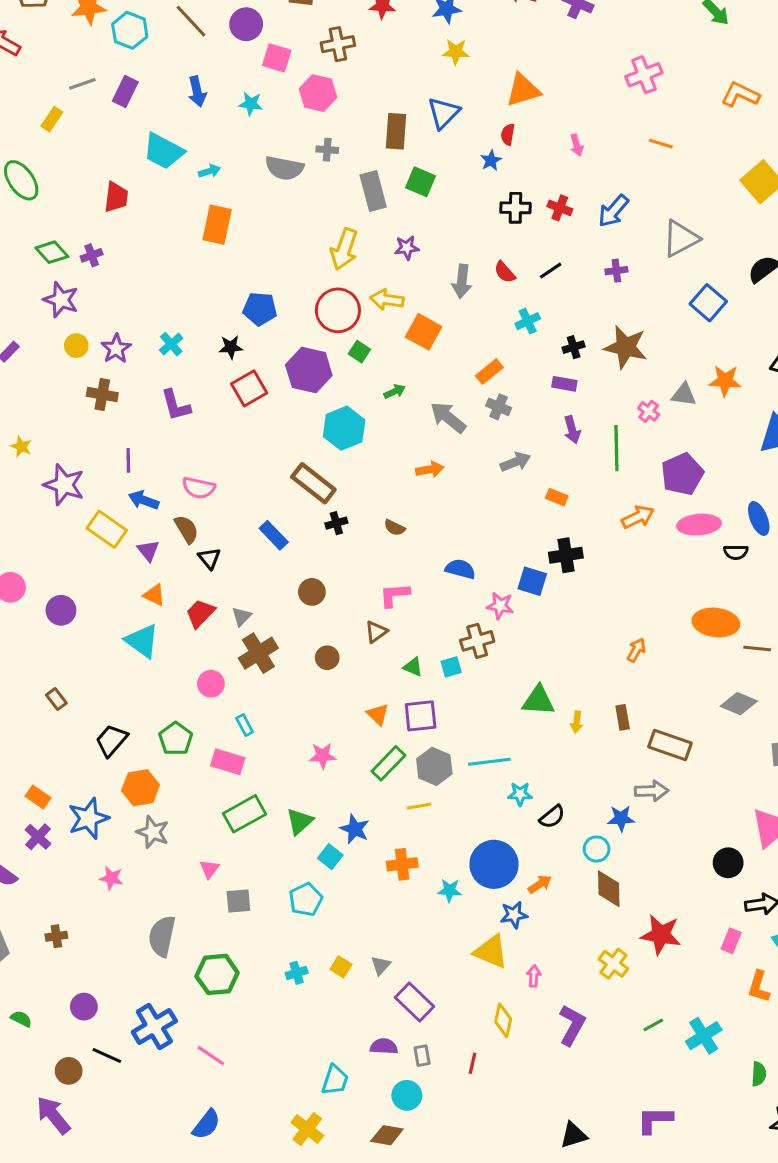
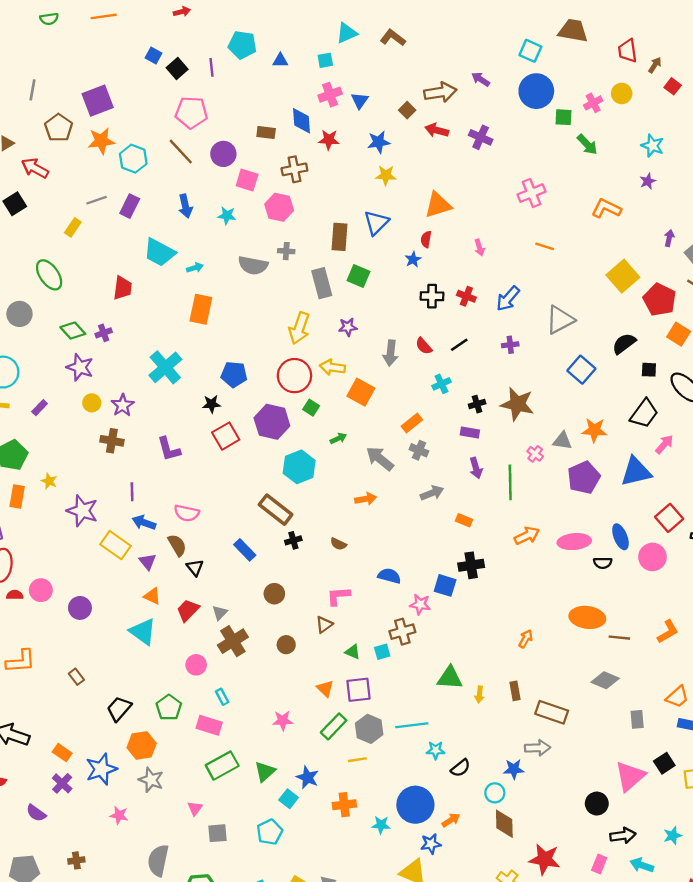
cyan cross: (171, 344) -> (165, 367), moved, size x1.8
purple pentagon: (682, 474) -> (584, 478), moved

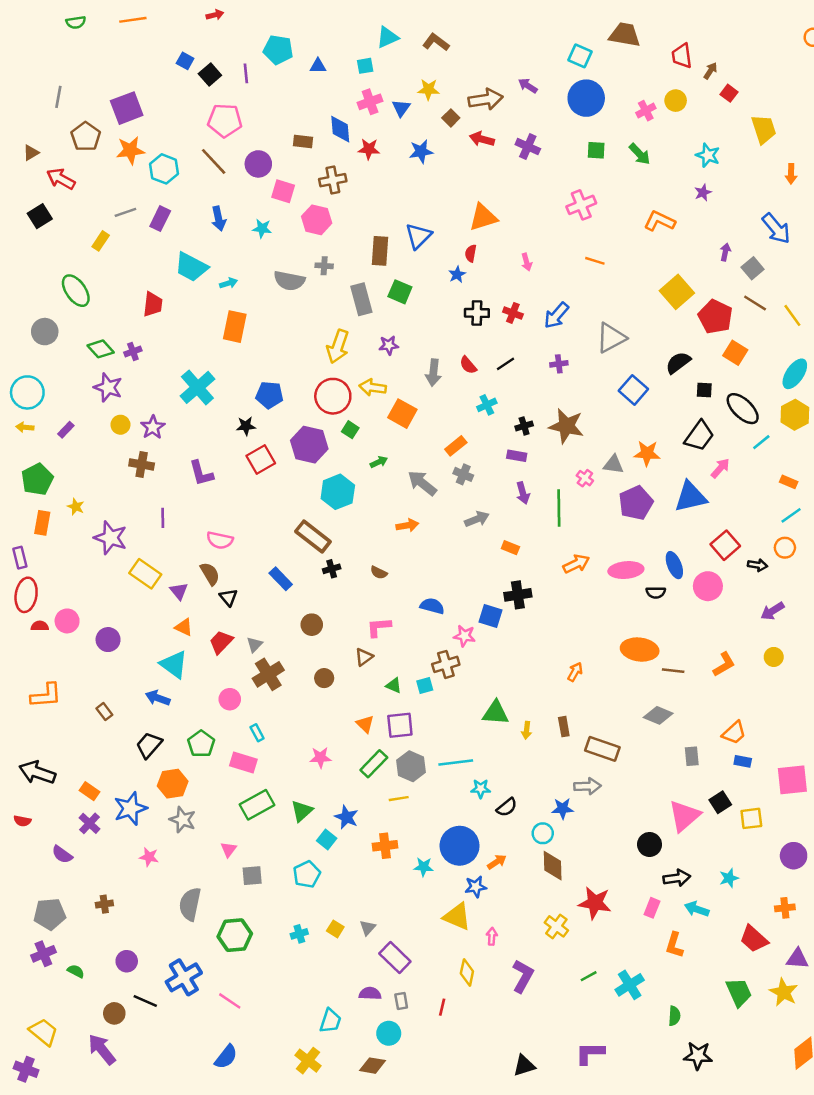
green square: (564, 117) -> (596, 150), moved
yellow star: (386, 175) -> (428, 89), moved
blue arrow: (144, 523) -> (158, 698), moved

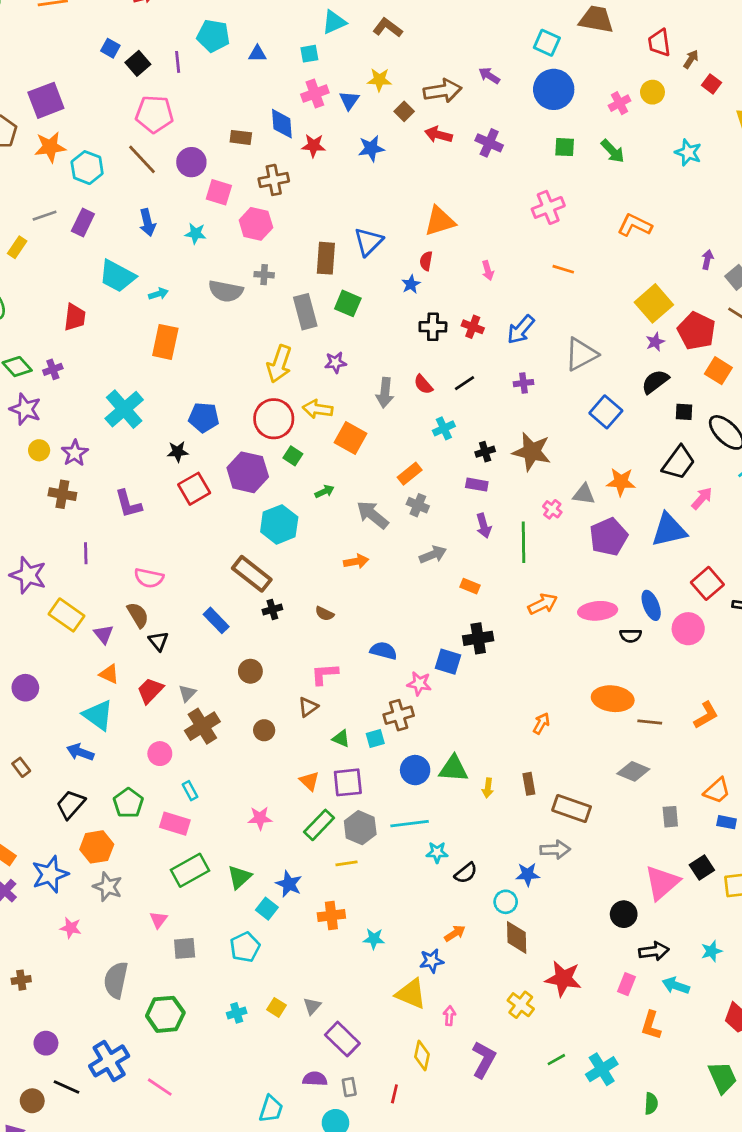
purple star: (703, 192) -> (655, 342), moved
blue circle: (460, 846) -> (415, 770), moved, size x0.7

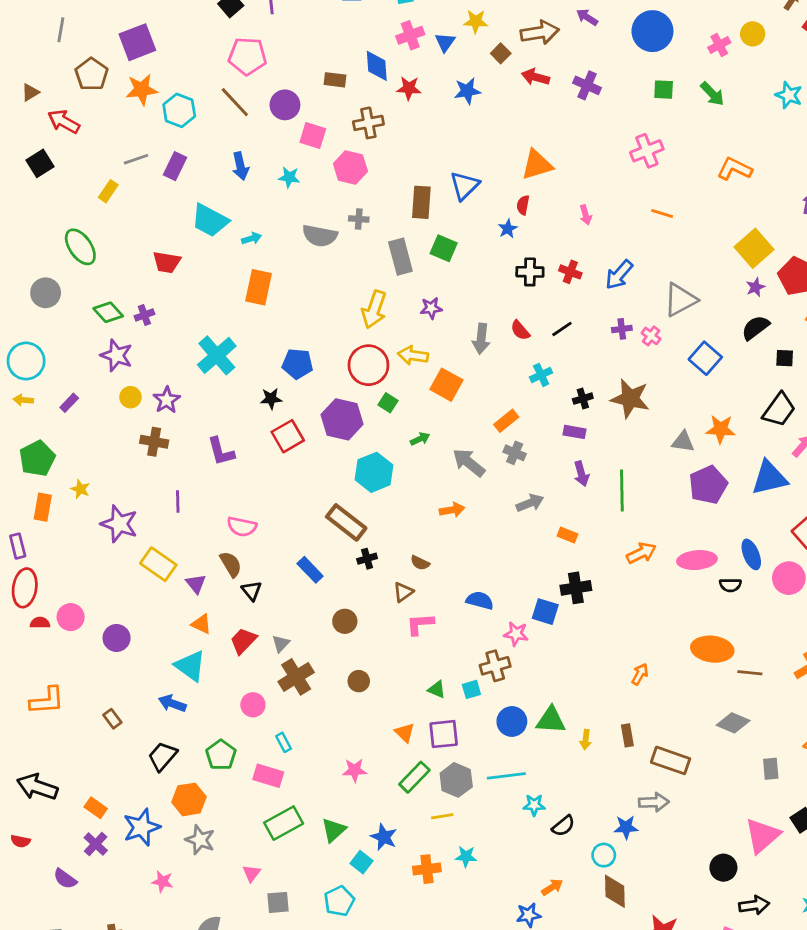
red trapezoid: (75, 317) -> (167, 262), turned 92
pink cross: (552, 509) -> (651, 336), moved
brown triangle: (308, 707) -> (403, 592), moved
cyan star: (374, 939) -> (466, 856), moved

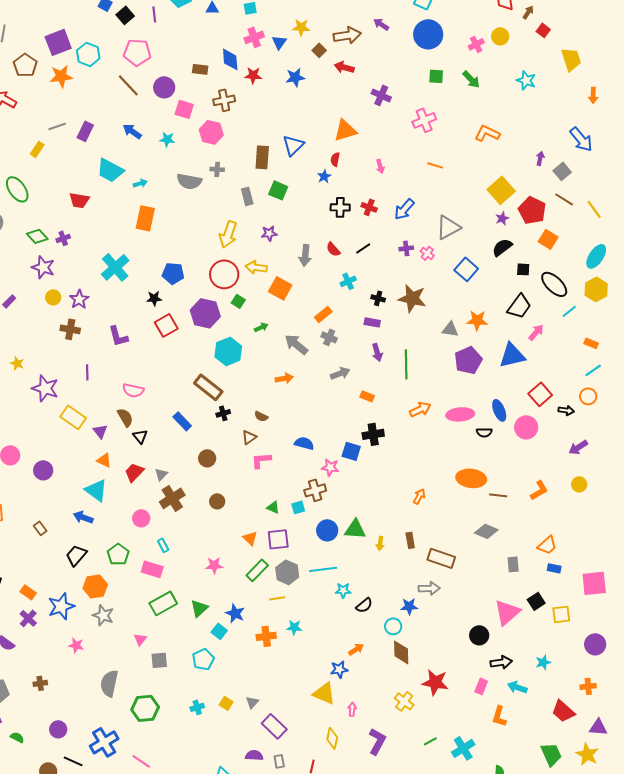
purple cross: (587, 85) -> (381, 95), moved
cyan hexagon: (179, 110) -> (88, 54), moved
blue arrow: (240, 166) -> (132, 131), turned 138
gray rectangle: (400, 257) -> (247, 196), size x0.7
black cross: (583, 399) -> (378, 298), turned 32

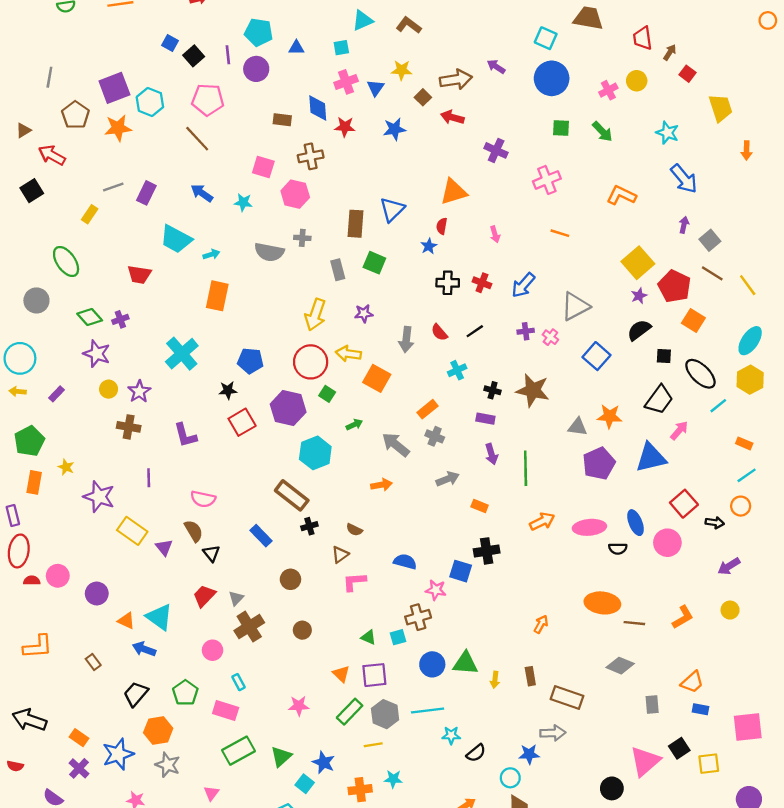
purple circle: (164, 87) -> (256, 69), moved
blue arrow: (581, 139) -> (684, 179), moved
orange triangle: (104, 460) -> (126, 621), moved

